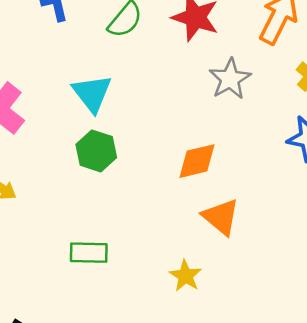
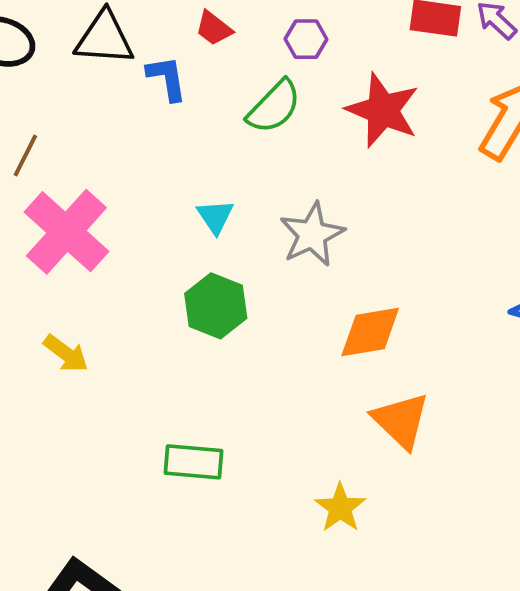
gray star: (230, 79) -> (312, 234), moved
cyan triangle: (92, 93) -> (215, 216), size x0.6

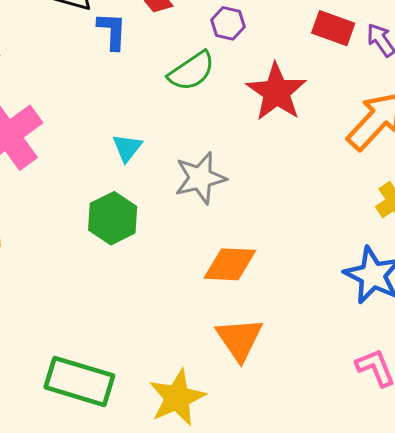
green rectangle: (194, 462) -> (79, 381), moved, size x1.4
yellow star: (340, 508) -> (177, 398), size x1.4

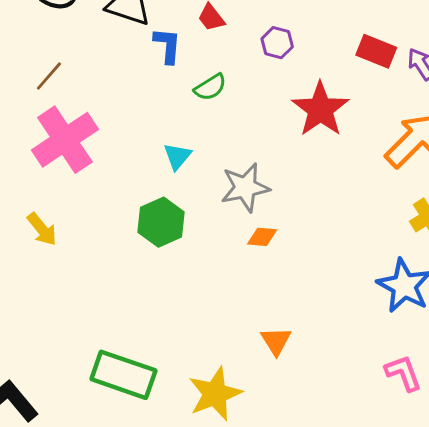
green semicircle: (192, 71) -> (210, 87), moved, size x0.7
orange diamond: (230, 264) -> (262, 237), moved, size x0.6
orange triangle: (239, 339) -> (276, 341), size x0.7

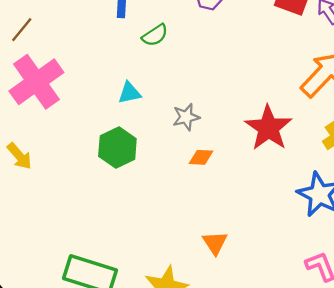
red star: (320, 109) -> (268, 128), moved
cyan triangle: (177, 156) -> (129, 93), turned 40
gray star: (245, 188) -> (186, 117), size x0.7

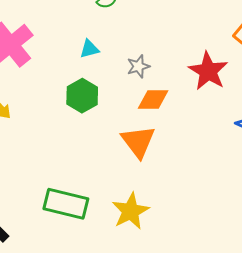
orange diamond: (201, 157) -> (153, 99), size x1.5
orange triangle: (215, 243) -> (138, 142), moved, size x1.6

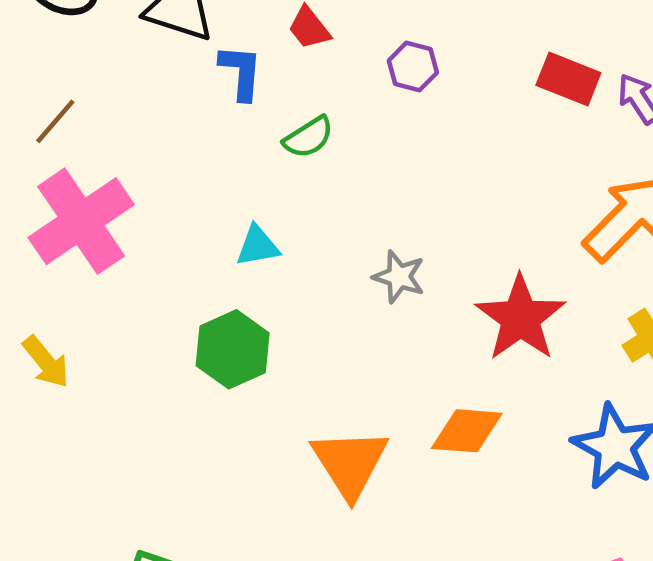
gray star: (138, 66) -> (399, 277), moved, turned 30
orange diamond: (153, 99) -> (467, 431), moved

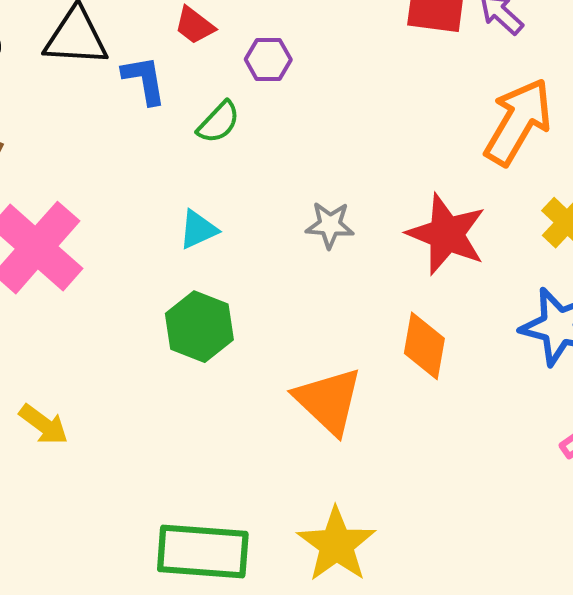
purple hexagon: (413, 67) -> (268, 60), moved
yellow arrow: (46, 362) -> (44, 425), moved
orange diamond: (467, 431) -> (424, 346), turned -70

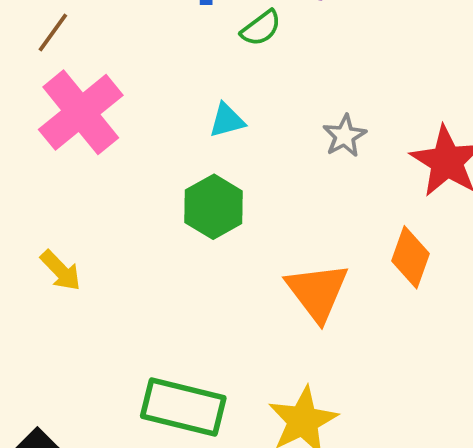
gray star: (330, 225) -> (345, 136), turned 30

